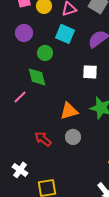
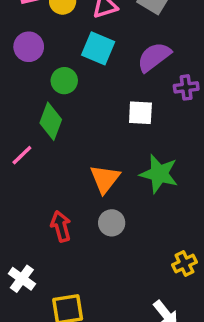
green diamond: (37, 77) -> (51, 121), turned 35
orange triangle: (69, 111) -> (105, 179), turned -36
red arrow: (43, 139) -> (61, 226), turned 36

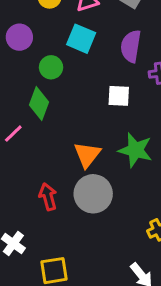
purple semicircle: (154, 57) -> (131, 46), turned -44
gray circle: (112, 223) -> (93, 194), size x1.6

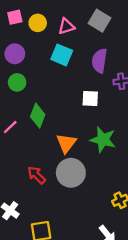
green circle: (51, 67) -> (17, 82), moved
green diamond: (39, 103) -> (38, 116), moved
red arrow: (48, 197) -> (37, 175), turned -30

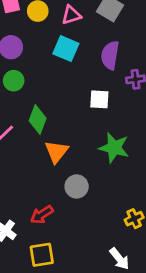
orange triangle: (66, 143) -> (56, 152), moved
gray circle: (71, 173) -> (77, 186), size x0.7
red arrow: (37, 175) -> (42, 215), moved, turned -78

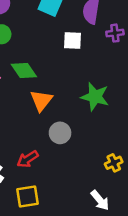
white square: (99, 99) -> (73, 41), moved
green diamond: (38, 120) -> (24, 70), turned -55

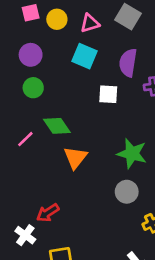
gray circle: (60, 133) -> (127, 192), moved
red arrow: (28, 159) -> (48, 213), moved

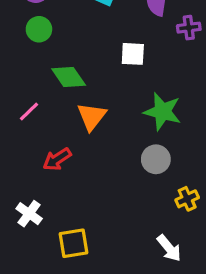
white square: (108, 94) -> (133, 54), moved
pink line: (25, 139) -> (29, 112), moved
red arrow: (48, 213) -> (57, 159), moved

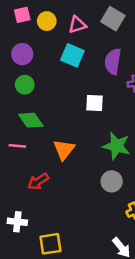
green diamond: (69, 77) -> (31, 120), moved
pink line: (29, 112) -> (17, 146), turned 49
white cross: (29, 214) -> (17, 222), turned -30

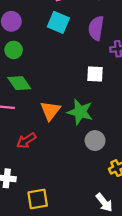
white square: (94, 103) -> (95, 74), moved
green star: (117, 146) -> (80, 112), moved

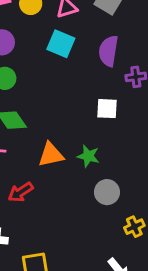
orange triangle: (50, 111) -> (51, 155), turned 40
green star: (80, 112) -> (88, 156), size x0.7

